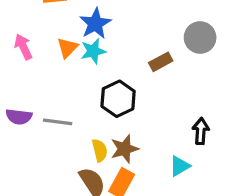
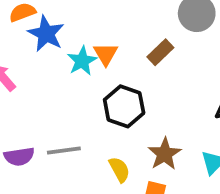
blue star: (95, 24) -> (46, 34), moved
orange triangle: (67, 48) -> (106, 54), moved
brown star: (125, 149) -> (165, 154), moved

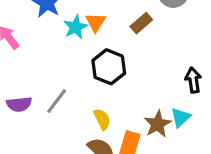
gray line: (64, 150) -> (57, 101), turned -48
brown star: (165, 154) -> (158, 124), moved

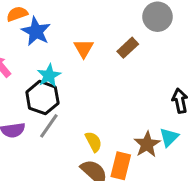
cyan star: (76, 27) -> (49, 76), moved
black hexagon: (109, 67) -> (42, 98), moved

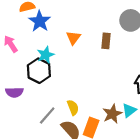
brown rectangle: (128, 48) -> (106, 41), turned -48
gray line: (49, 126) -> (47, 116), moved

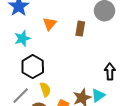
black hexagon: (39, 71) -> (33, 67), moved

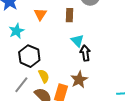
black arrow: (110, 72) -> (85, 53), moved
cyan triangle: (98, 95) -> (77, 41), moved, turned -32

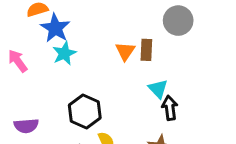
orange triangle: (40, 14) -> (125, 51), moved
cyan star: (16, 31) -> (64, 53), moved

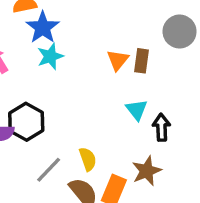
cyan triangle: (158, 89) -> (137, 110), moved
black hexagon: (85, 112) -> (26, 122), moved

